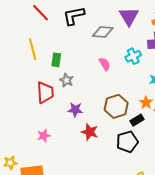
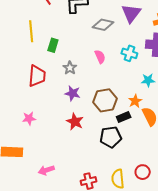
cyan cross: (133, 56) -> (129, 53), turned 35
gray star: (66, 80) -> (70, 68), moved
purple star: (75, 110) -> (73, 93), moved

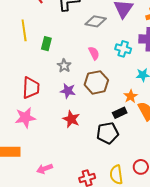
red trapezoid: (37, 76) -> (31, 88), moved
brown hexagon: (105, 100) -> (96, 82), moved
pink star: (29, 118) -> (25, 118), size x1.5

